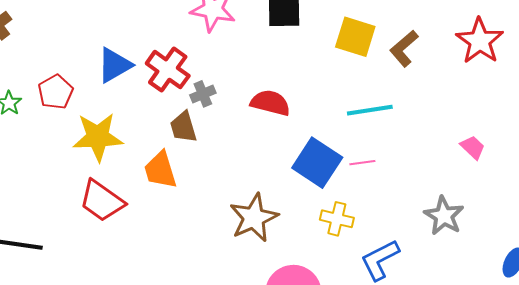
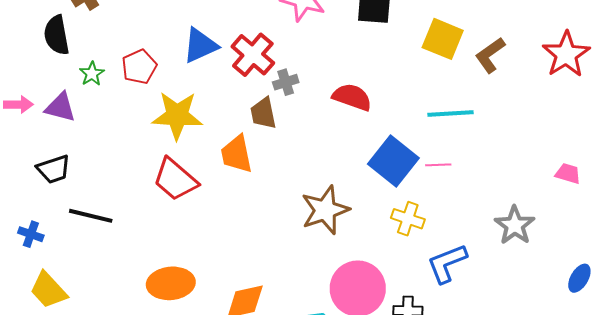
pink trapezoid: (473, 147) -> (568, 174), moved, turned -32

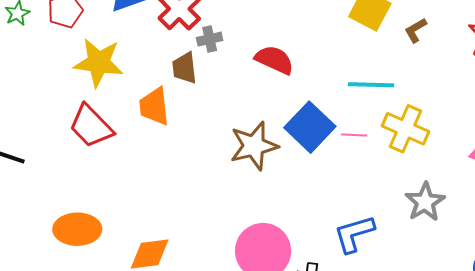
brown L-shape: (490, 55) -> (416, 30), size x0.7
brown star: (325, 210) -> (254, 146), moved
yellow cross: (408, 219) -> (405, 129), moved, size x1.4

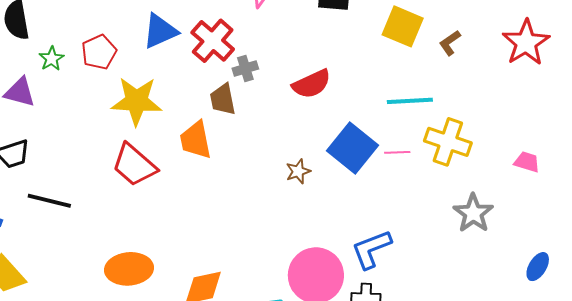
red semicircle: (274, 60) -> (312, 84), turned 135
brown star: (254, 146) -> (298, 171), size x0.5
blue L-shape: (354, 234) -> (371, 249), moved

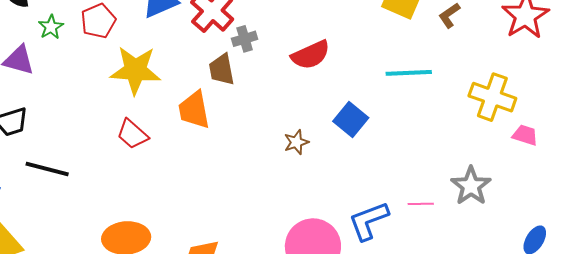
yellow cross: (448, 142) -> (492, 97), moved
blue square: (352, 148) -> (351, 119), size x0.7
pink line: (397, 152) -> (421, 204), moved
red trapezoid: (134, 165) -> (132, 134), size x0.7

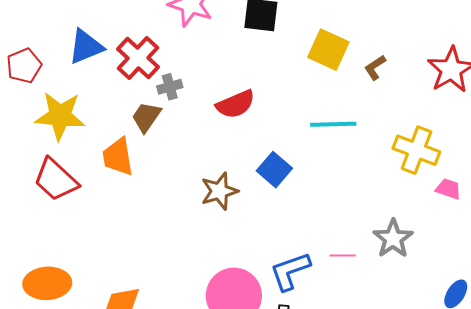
brown trapezoid: (222, 69) -> (146, 117), turned 44
red trapezoid: (132, 134) -> (56, 180), size x1.4
brown star: (296, 142) -> (219, 191), size x1.5

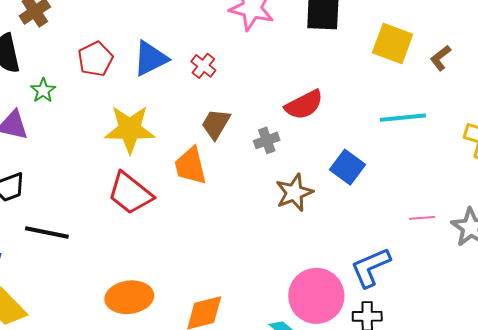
red cross: (138, 58) -> (203, 66), size x0.6
red pentagon: (24, 66) -> (95, 59), moved
gray cross: (170, 87) -> (267, 140), moved
pink line: (343, 255) -> (422, 218), moved

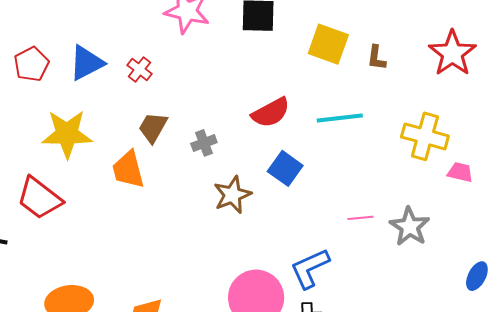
brown L-shape: (440, 58) -> (376, 58), turned -44
red semicircle: (304, 105) -> (271, 113), moved
red trapezoid: (130, 193) -> (39, 198), moved

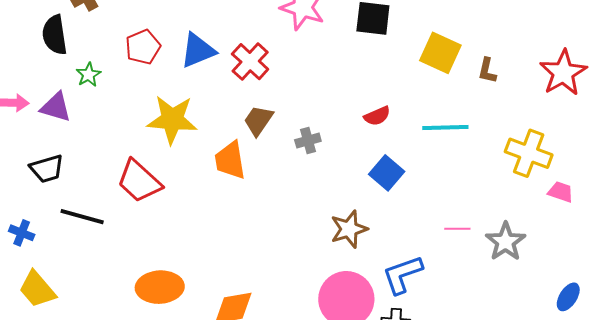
red cross: (139, 69) -> (250, 62), size x1.5
red semicircle: (271, 113) -> (377, 116), size x0.7
brown star: (232, 195) -> (349, 229), moved

